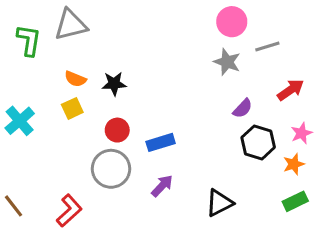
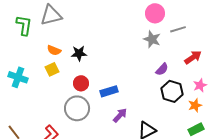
cyan cross: (20, 121) -> (18, 77), turned -30
purple arrow: (162, 186) -> (120, 115), moved

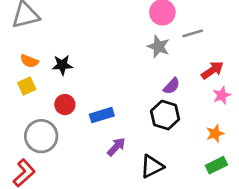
pink star: (200, 85) -> (222, 95), moved
black hexagon: (172, 91) -> (165, 115), moved
gray circle: (77, 108) -> (41, 136), moved

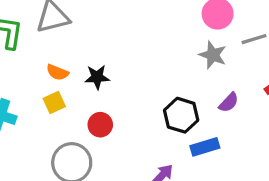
blue rectangle: (102, 115) -> (205, 147), moved
black hexagon: (165, 115) -> (181, 115), moved

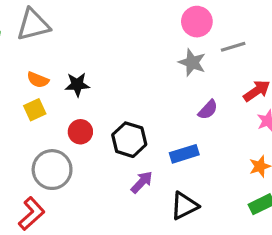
black hexagon: (181, 115) -> (129, 140), moved

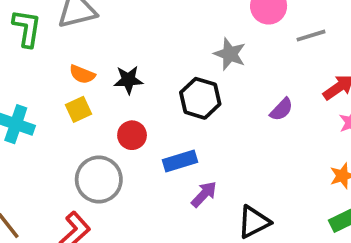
gray star: (192, 62) -> (230, 54), moved
black hexagon: (129, 140) -> (200, 98), moved
blue rectangle: (184, 154) -> (180, 161), moved

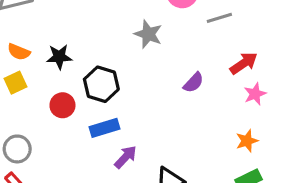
black hexagon: (200, 98) -> (101, 84), moved
gray circle: (99, 179) -> (17, 149), moved, size x0.7

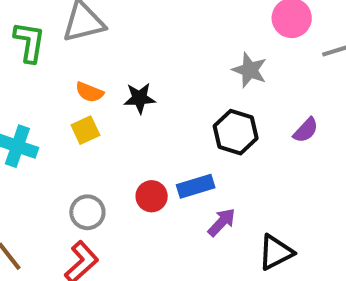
black hexagon: (101, 84) -> (236, 132), moved
red circle: (62, 105) -> (152, 196), moved

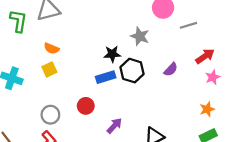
black star: (140, 98) -> (112, 54), moved
blue rectangle: (196, 186) -> (106, 77), moved
purple arrow: (222, 222) -> (114, 126), moved

